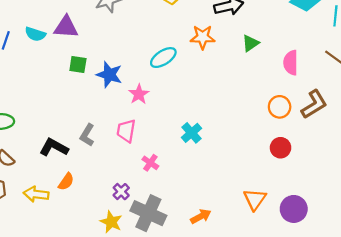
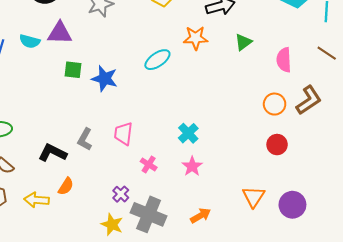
pink star: (139, 94) -> (192, 166), moved

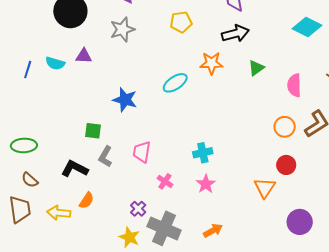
purple triangle: (60, 33) -> (84, 56), size x0.7
green square: (73, 70) -> (93, 131), moved
cyan cross: (188, 133) -> (203, 153), turned 30
orange triangle: (253, 197) -> (265, 188), moved

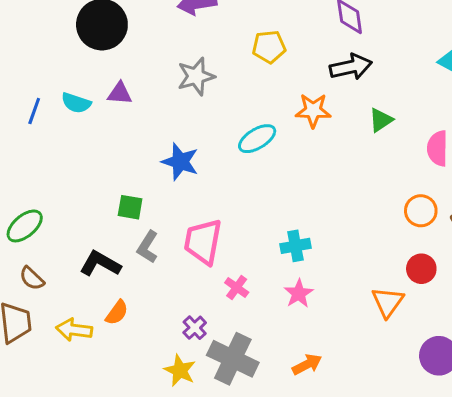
gray star: (122, 29) -> (196, 76), moved
green ellipse: (24, 145) -> (25, 226), turned -40
pink trapezoid: (142, 152) -> (203, 242), size x1.4

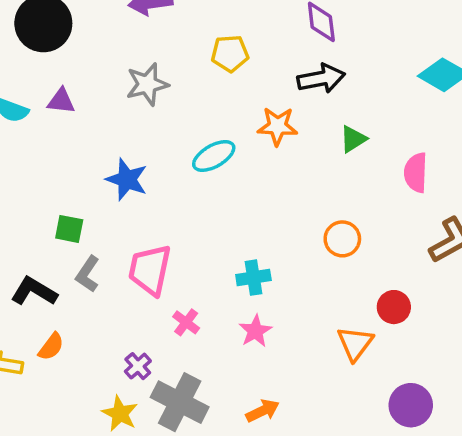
orange circle: (421, 211) -> (342, 239), moved

